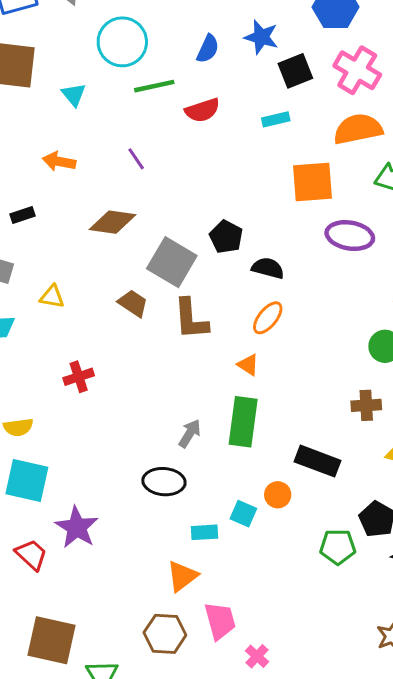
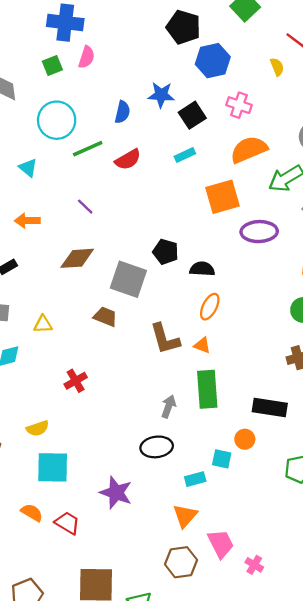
pink cross: (357, 70) -> (239, 105), size x0.7
brown L-shape: (191, 319) -> (165, 339), moved
purple star: (77, 527) -> (116, 493), moved

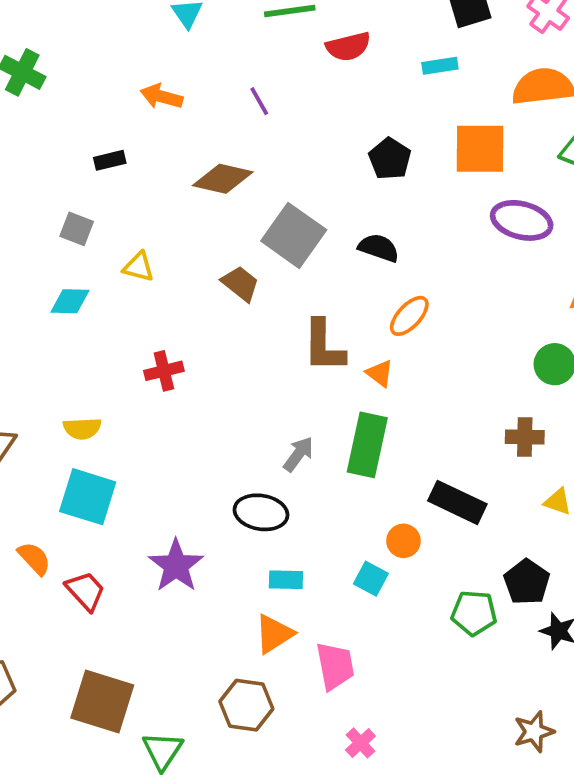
black pentagon: (166, 252) -> (390, 159), moved
black semicircle: (202, 269) -> (379, 248), moved
cyan square: (222, 459) -> (371, 579), moved
cyan rectangle: (195, 479) -> (286, 580), moved
pink trapezoid: (221, 544) -> (335, 666), moved

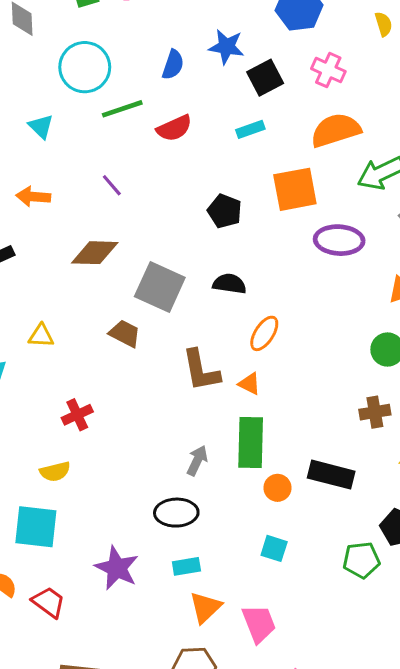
yellow semicircle: (82, 428) -> (55, 472), moved
orange circle: (403, 541) -> (277, 488), moved
cyan rectangle: (286, 580) -> (186, 566), moved

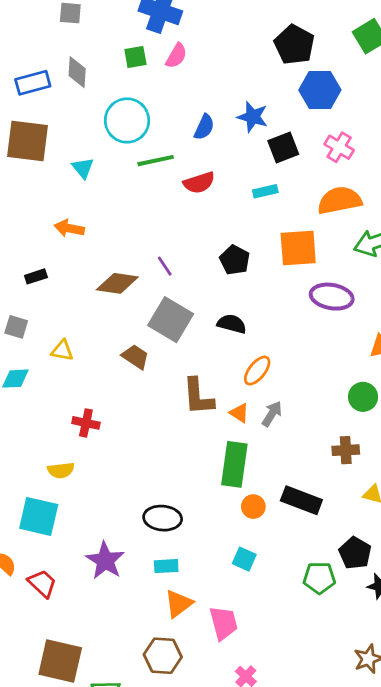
purple line: (112, 185) -> (165, 266), moved
red cross: (77, 415) -> (86, 423), turned 30
gray arrow: (197, 460) -> (272, 414), moved

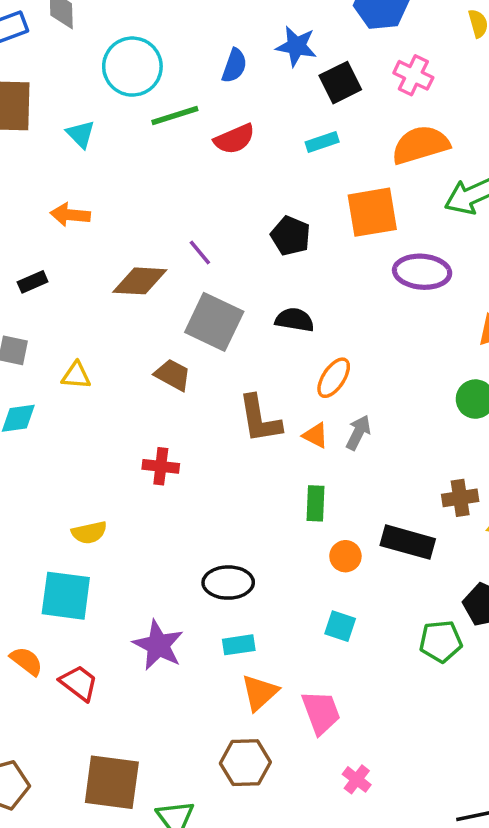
red cross: (86, 423) -> (161, 466), moved
brown cross: (346, 450) -> (460, 498), moved
green rectangle: (234, 464) -> (315, 503), size x0.6

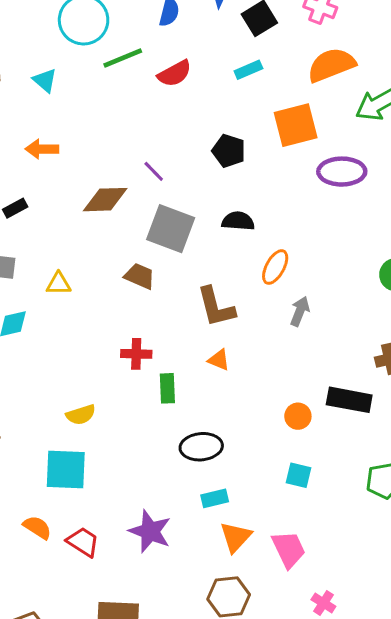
orange triangle: (316, 435) -> (219, 360), moved
green rectangle: (315, 503) -> (167, 388), moved
purple star: (158, 645) -> (150, 531), moved

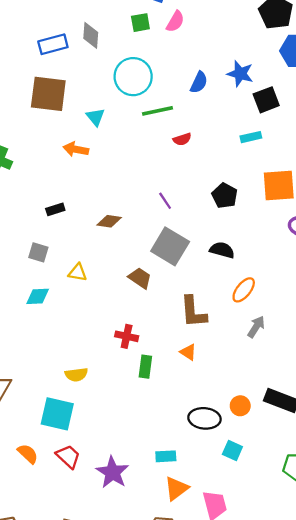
red semicircle: (175, 73) -> (182, 139), moved, size x0.7
orange arrow: (42, 149) -> (76, 149), moved
brown diamond: (105, 200) -> (109, 221), moved, size x0.7
black ellipse: (201, 447) -> (204, 418), moved
red trapezoid: (83, 542) -> (68, 456), moved

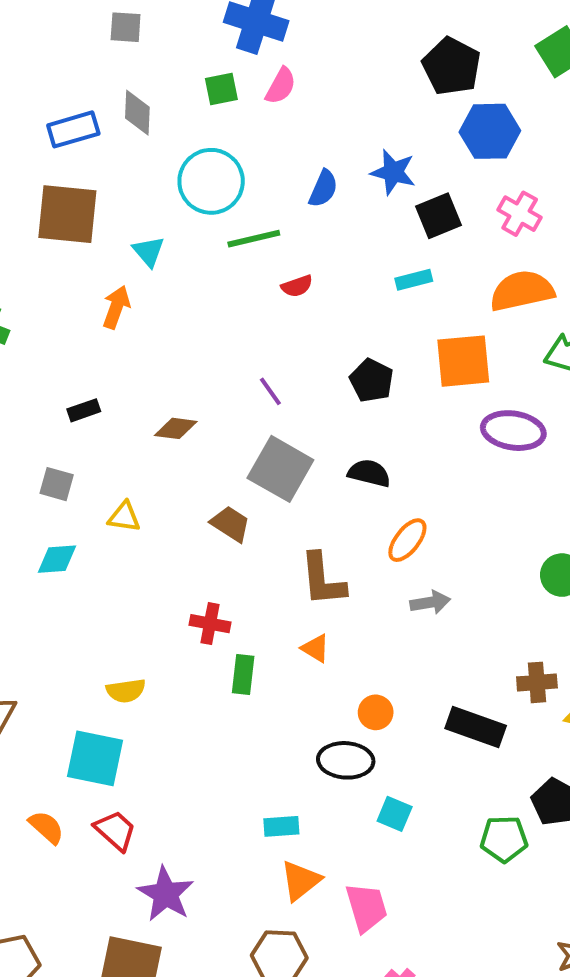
orange arrow: (76, 149) -> (116, 307), turned 100
gray arrow: (256, 327) -> (430, 602), turned 50
orange circle: (240, 406) -> (376, 712), moved
purple star: (112, 472) -> (166, 894), moved

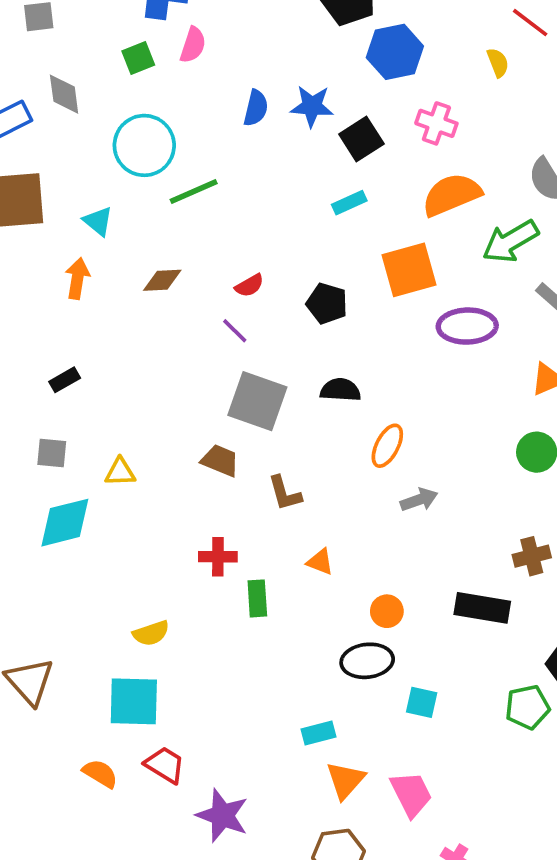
blue semicircle: (323, 189) -> (256, 108), moved
red semicircle: (297, 286) -> (249, 286), moved
brown diamond: (176, 428) -> (162, 280), moved
cyan diamond: (57, 559) -> (65, 523), size x1.5
brown L-shape: (323, 580) -> (285, 493), moved, size x0.7

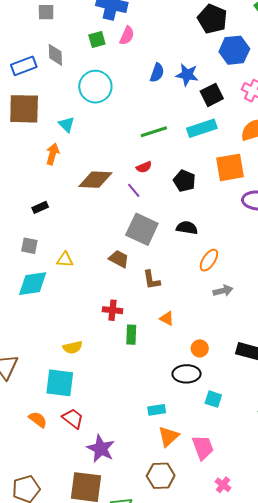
green line: (194, 191) -> (154, 132), moved
cyan rectangle: (349, 203) -> (202, 128), size x1.6
brown diamond: (162, 280) -> (95, 180), moved, size x1.6

